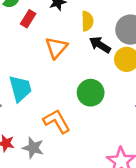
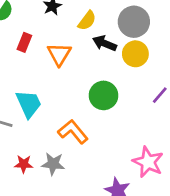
red rectangle: (28, 19) -> (24, 42), moved
yellow semicircle: (87, 21) -> (87, 21), turned 48

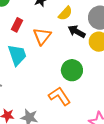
cyan trapezoid: (29, 104) -> (17, 55), moved
orange L-shape: (73, 132) -> (59, 96), moved

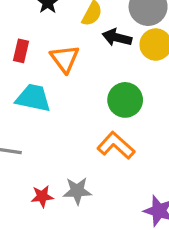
cyan trapezoid: (17, 55) -> (33, 98), turned -45

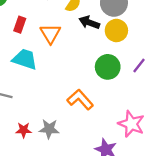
green circle: (125, 100) -> (108, 67), moved

